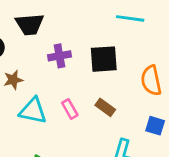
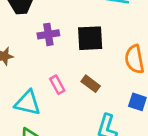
cyan triangle: (33, 111) -> (28, 103), moved

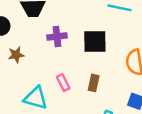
brown rectangle: (91, 84) -> (94, 83), turned 63

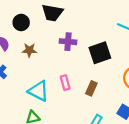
black square: (95, 41) -> (100, 53), turned -30

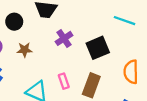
purple cross: (68, 42) -> (64, 38), turned -35
brown rectangle: (91, 88) -> (91, 85), size x1.5

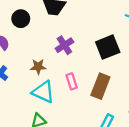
purple cross: (64, 38) -> (64, 45), moved
brown star: (25, 50) -> (38, 67), moved

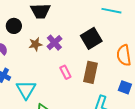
brown star: (38, 67) -> (35, 44), moved
cyan triangle: (43, 92) -> (26, 90), moved, turned 45

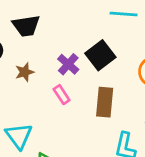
purple cross: (54, 43) -> (68, 64), moved
pink rectangle: (65, 72) -> (62, 95), moved

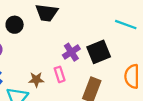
brown star: (25, 72) -> (36, 80), moved

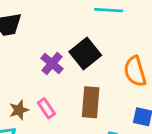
pink rectangle: (60, 74) -> (46, 108), moved

